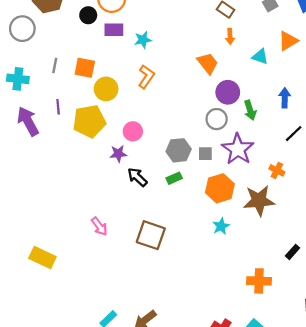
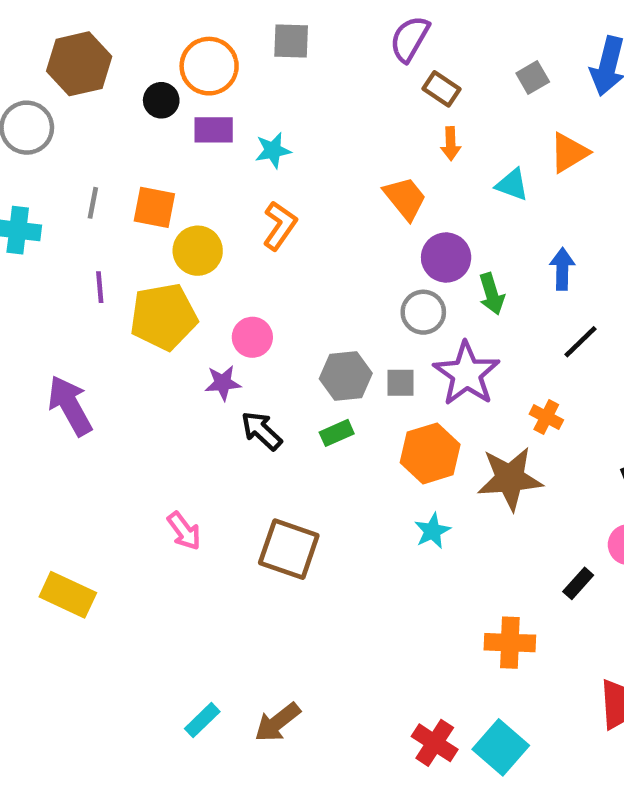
purple arrow: (28, 121) -> (70, 406), moved

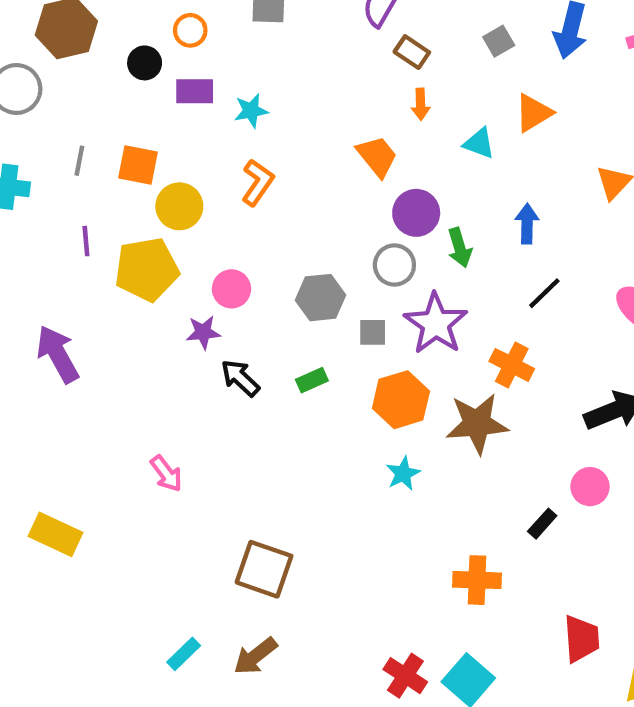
orange circle: (209, 66) -> (190, 30), size x0.6
gray hexagon: (346, 376) -> (321, 298), moved
orange cross: (546, 417) -> (512, 365), size x1.4
brown square: (289, 549) -> (264, 569), moved

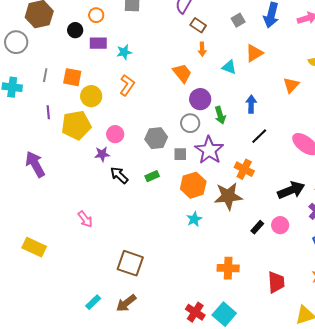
black rectangle: (542, 524) -> (257, 227), moved
red trapezoid: (581, 639) -> (276, 282), moved

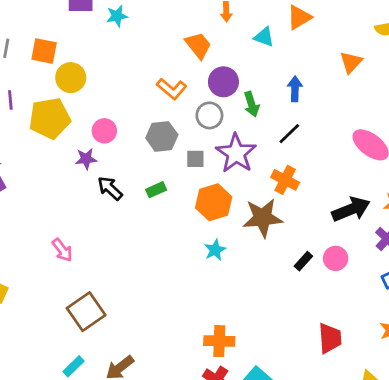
orange L-shape: (127, 85) -> (172, 89), moved, turned 95
black line: (259, 136) -> (289, 134), moved
brown square: (130, 263) -> (86, 312), moved, turned 36
orange cross: (228, 268) -> (219, 341), moved

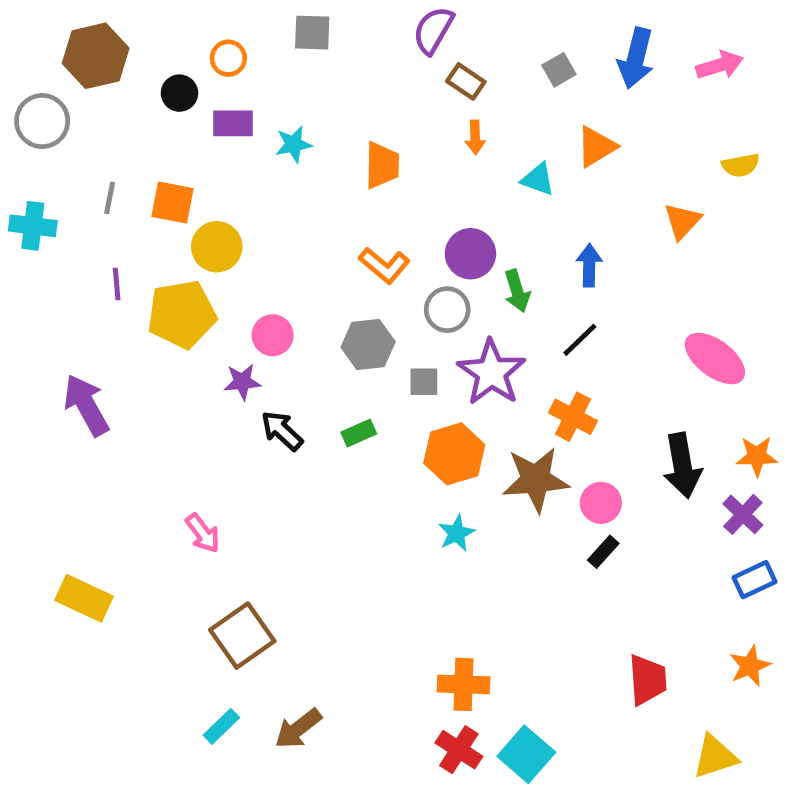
orange trapezoid: (198, 45) -> (382, 165), moved, turned 40
black arrow: (351, 209) -> (682, 466), turned 102
pink circle: (336, 258) -> (601, 503), moved

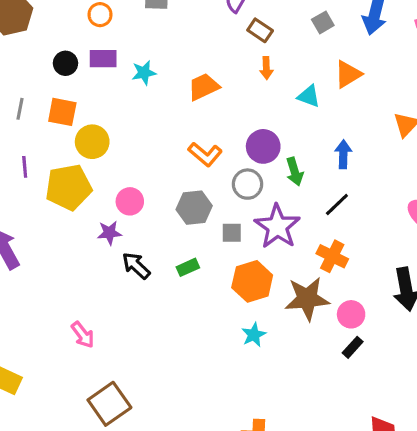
black circle: (179, 93) -> (65, 63), moved
orange trapezoid: (382, 165) -> (204, 87), turned -116

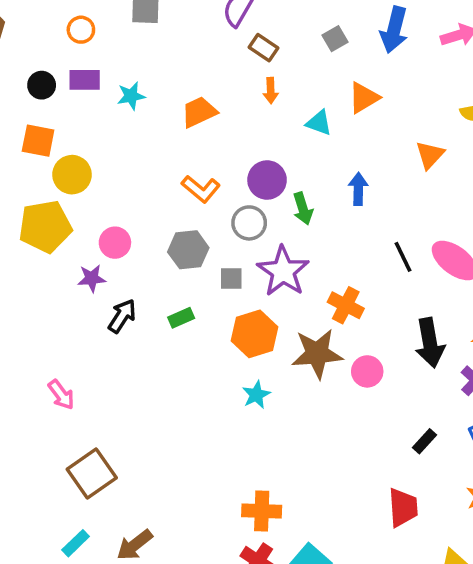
black line: (337, 204) -> (403, 257), moved, turned -72
black arrow: (136, 266) -> (122, 316), turned 80
black rectangle: (353, 347) -> (424, 441), moved

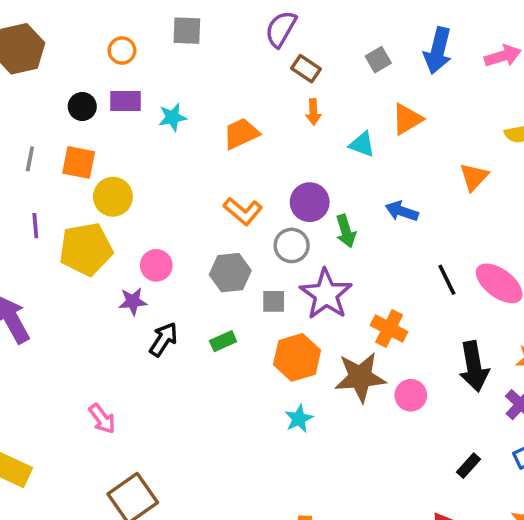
blue arrow: (358, 189) -> (402, 211), turned -72

